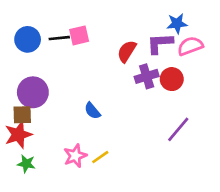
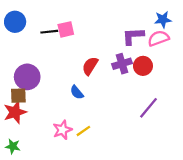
blue star: (177, 24) -> (163, 20), moved
blue circle: (28, 39) -> (15, 22), moved
red semicircle: (127, 51) -> (90, 66), moved
green star: (26, 164) -> (13, 146), moved

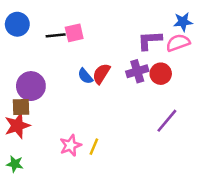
blue semicircle: (77, 92) -> (85, 76), moved
yellow line: (83, 131) -> (94, 147), turned -32

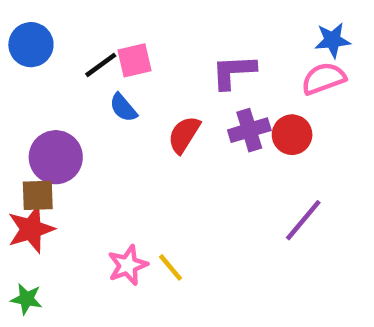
black line: (56, 35) -> (101, 65), turned -30
purple L-shape: (150, 40) -> (234, 72), moved
blue semicircle: (85, 76) -> (123, 108), moved
yellow line: (94, 147) -> (171, 267), turned -63

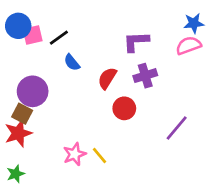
pink square: (134, 60) -> (33, 35), moved
red circle: (292, 135) -> (124, 108), moved
brown square: (38, 195) -> (22, 114), turned 30
green star: (26, 299) -> (16, 174), turned -30

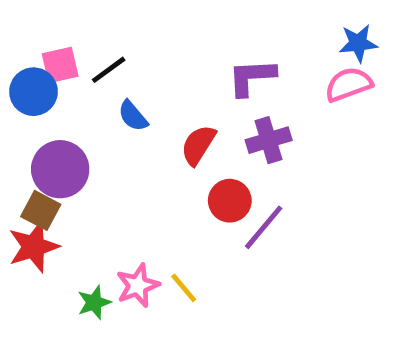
blue circle: (18, 26) -> (34, 92), moved
purple line: (177, 128) -> (264, 227), moved
green star: (16, 174) -> (94, 302), moved

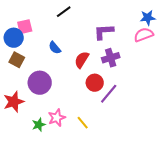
black line: (109, 70) -> (64, 12), moved
purple circle: (60, 169) -> (40, 83), moved
brown square: (41, 210) -> (17, 60), moved
yellow line: (184, 288) -> (83, 123), moved

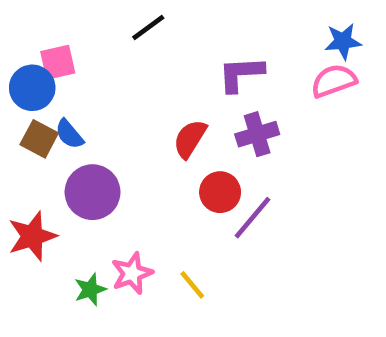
blue semicircle: (55, 48) -> (69, 134), moved

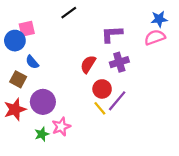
brown square: (39, 139) -> (18, 79), moved
purple circle: (93, 192) -> (43, 102), moved
yellow line: (192, 285) -> (100, 108), moved

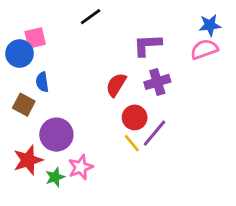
blue semicircle: (32, 62) -> (42, 82), turned 32
red star: (15, 109) -> (28, 160), moved

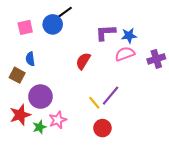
blue star: (210, 25) -> (129, 36), moved
pink semicircle: (204, 49) -> (125, 54), moved
blue circle: (20, 54) -> (53, 24), moved
purple cross: (157, 82) -> (156, 59), moved
red circle: (135, 117) -> (102, 128), moved

